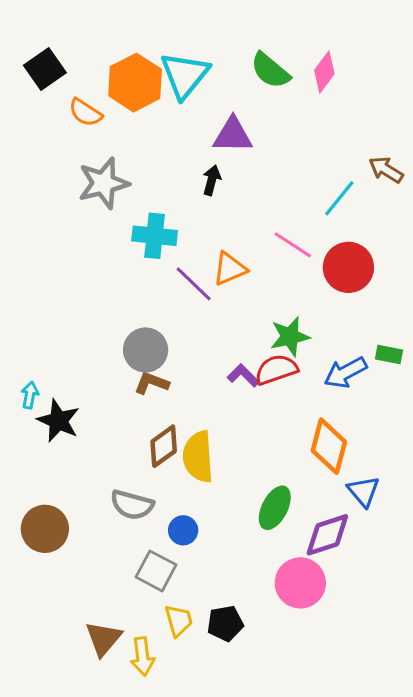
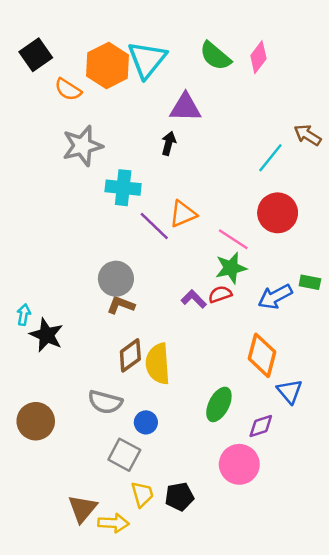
pink line: (293, 245) -> (233, 239), moved
red semicircle: (276, 370) -> (220, 294), size x0.7
purple diamond: (327, 535) -> (261, 426), size x0.7
yellow arrow: (143, 657) -> (114, 523), turned -80

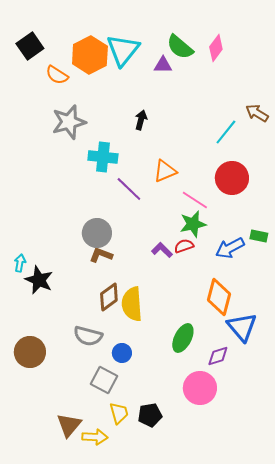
purple triangle: (185, 107) -> (163, 65), moved, size x0.7
orange triangle: (183, 214) -> (165, 171), moved
blue triangle: (290, 391) -> (242, 327), size x1.4

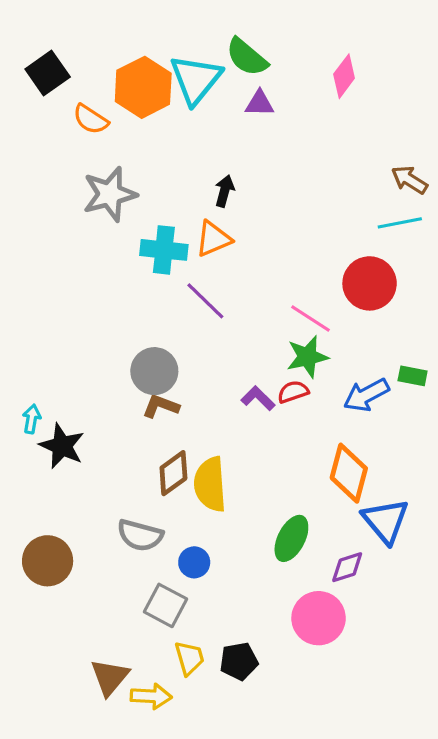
green semicircle: (180, 47) -> (247, 57), moved
cyan line: (226, 132) -> (400, 223), moved, turned 40
orange triangle: (165, 171) -> (213, 239), moved

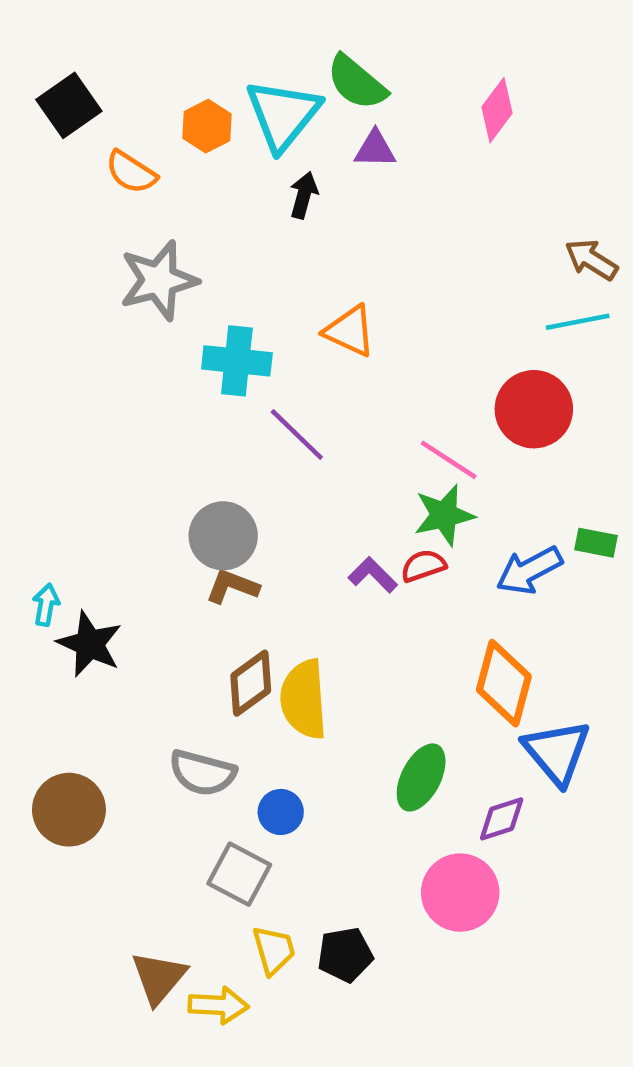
orange hexagon: (143, 87) -> (207, 126), size x0.6
black arrow: (224, 191) -> (304, 195), moved
orange triangle: (213, 239) -> (350, 331), moved, turned 48

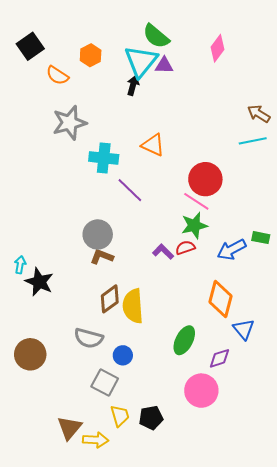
cyan triangle: (283, 115) -> (141, 61), moved
red circle: (534, 409) -> (205, 179), moved
blue triangle: (557, 752) -> (244, 329), size x0.7

